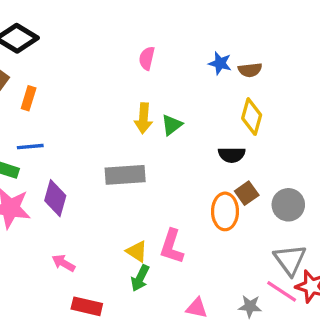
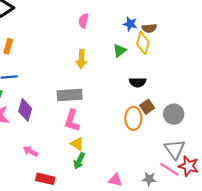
yellow diamond: (252, 117) -> (143, 43), moved
green triangle: (172, 125) -> (120, 50), moved
pink L-shape: (172, 246) -> (72, 121), moved

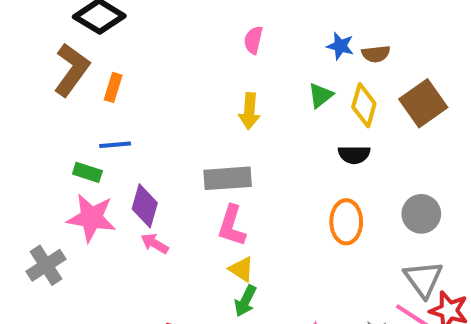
yellow diamond: (143, 43) -> (364, 105), moved
brown square: (147, 107) -> (423, 103), moved, size x1.6
pink arrow: (30, 151) -> (155, 244), moved

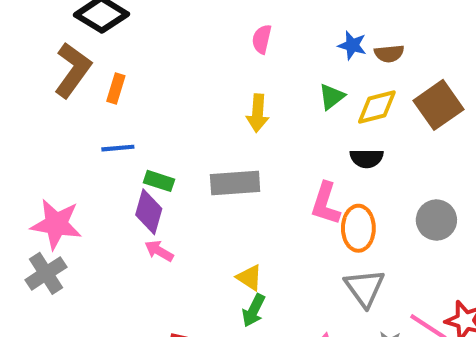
yellow diamond: (364, 105) -> (377, 107), turned 60
green rectangle: (87, 172) -> (159, 181), moved
pink star: (91, 218) -> (56, 224), moved
pink L-shape: (232, 226) -> (325, 204), moved
gray triangle: (423, 279) -> (365, 288), moved

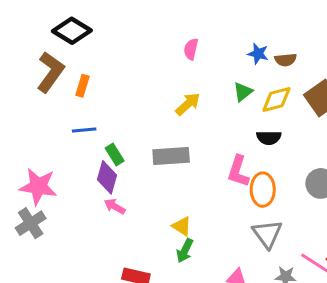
yellow arrow: (258, 113) -> (188, 104), turned -136
green rectangle: (159, 181) -> (115, 154), turned 40

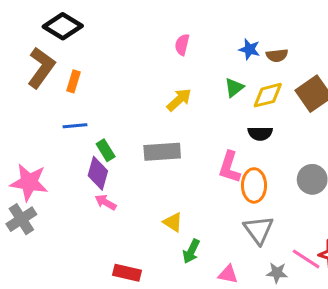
green arrow: (185, 251) -> (191, 251), moved

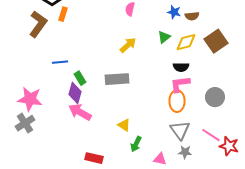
orange rectangle: (73, 81) -> (63, 14), moved
pink L-shape: (230, 167) -> (180, 84), moved, turned 65
pink arrow: (106, 202) -> (80, 112), size x1.6
pink line: (306, 259) -> (211, 135), moved
gray star: (277, 273) -> (185, 152), moved

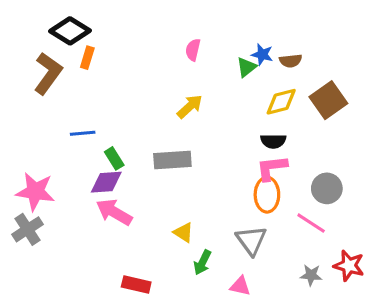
green triangle: (164, 37) -> (246, 67), moved
purple diamond: (75, 93) -> (106, 182), turned 70
gray triangle: (180, 130) -> (251, 240), moved
pink line: (211, 135) -> (311, 223), moved
gray star: (185, 152) -> (311, 275), moved

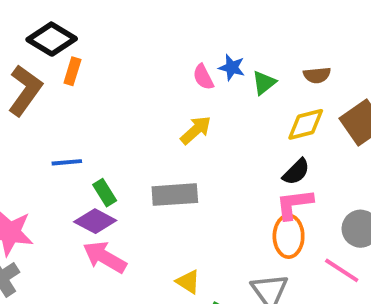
pink semicircle: (193, 50) -> (203, 77), moved, turned -40
blue star: (262, 54) -> (232, 68), moved
black semicircle: (273, 141) -> (296, 172), turned -45
purple diamond: (106, 182) -> (95, 221), turned 32

